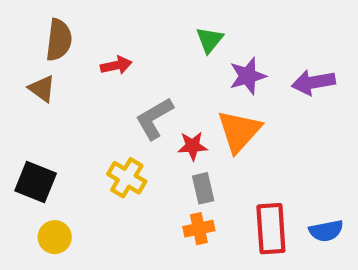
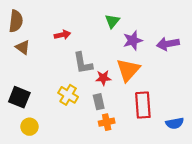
brown semicircle: (59, 40) -> (16, 21), moved
gray L-shape: (154, 118) -> (83, 63), turned -70
gray rectangle: (203, 188) -> (99, 102), moved
red rectangle: (271, 229) -> (143, 105), moved

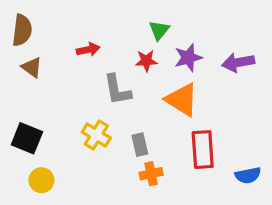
orange triangle: (128, 70) -> (182, 100), turned -40
red star: (103, 78) -> (146, 61), moved

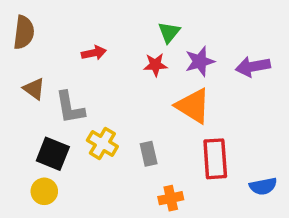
brown triangle: (32, 67) -> (34, 89), moved
gray L-shape: (117, 90) -> (70, 108), moved
black square: (27, 138) -> (53, 154), moved
orange cross: (151, 174) -> (171, 198), moved

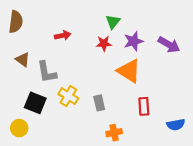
purple arrow: (253, 67) -> (169, 45), turned -140
red rectangle: (215, 159) -> (144, 106), size x0.7
yellow circle: (44, 191) -> (19, 128), moved

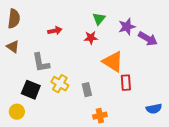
purple star: (134, 41) -> (127, 27), moved
brown triangle: (23, 59) -> (13, 47), moved
red rectangle: (144, 106) -> (126, 83), moved

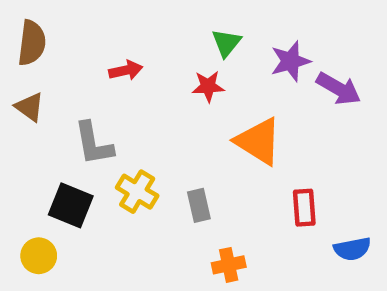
red rectangle: (126, 83) -> (304, 208), moved

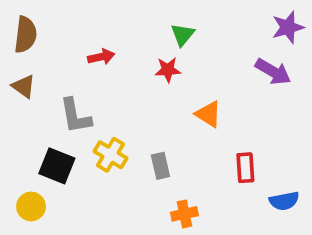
purple star: (291, 61) -> (288, 27), moved
orange triangle: (258, 141) -> (208, 114), size x0.7

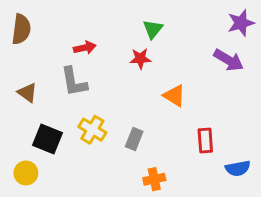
brown triangle: (24, 86) -> (27, 93), moved
gray L-shape: (75, 116) -> (74, 82), moved
gray rectangle: (160, 166) -> (134, 139), turned 35

